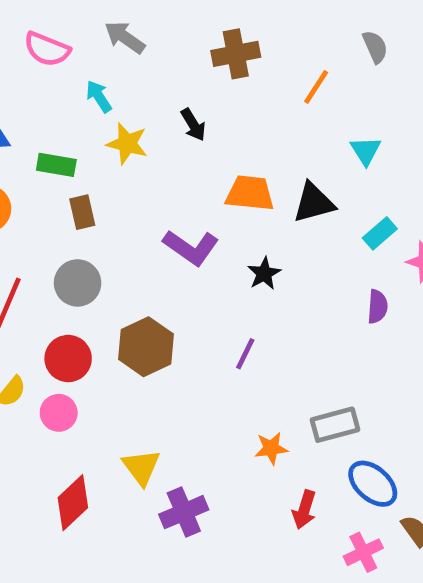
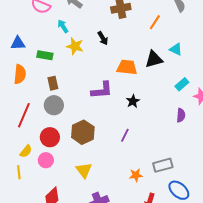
cyan triangle: (366, 151) -> (176, 49), turned -32
black triangle: (314, 203) -> (154, 59), moved
brown rectangle: (82, 212) -> (53, 83), moved
purple L-shape: (191, 248) -> (102, 90), turned -40
yellow triangle: (141, 467) -> (84, 170), moved

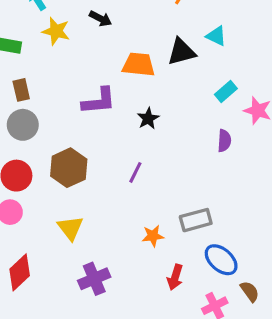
black arrow: (103, 38) -> (101, 19), turned -32

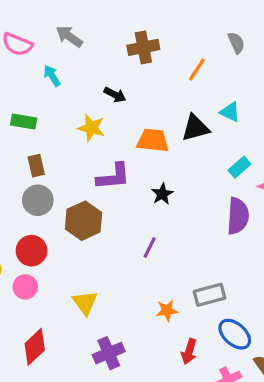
yellow star: (56, 31) -> (91, 128), moved
purple semicircle: (224, 141) -> (238, 216), size x1.6
brown hexagon: (69, 168) -> (83, 221), moved

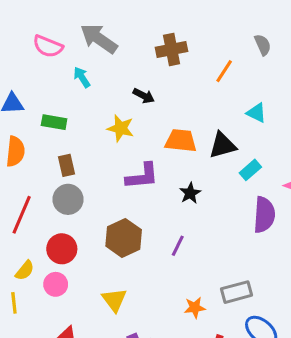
gray arrow: (69, 36) -> (99, 39), size x1.4
black triangle: (195, 128) -> (223, 145), moved
cyan rectangle: (239, 167) -> (250, 170), moved
brown hexagon: (83, 221) -> (124, 238), moved

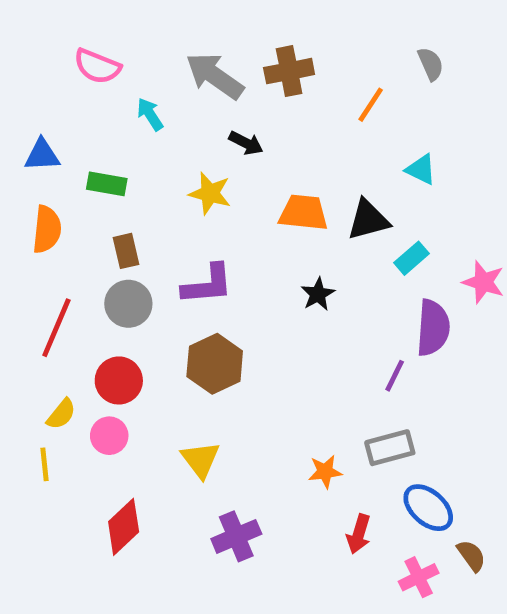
gray arrow: (99, 39) -> (215, 76), moved
purple L-shape: (142, 176) -> (208, 285), moved
purple line: (178, 246) -> (395, 376), moved

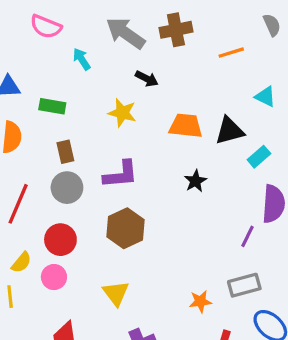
orange line: (371, 105) -> (231, 53), turned 40

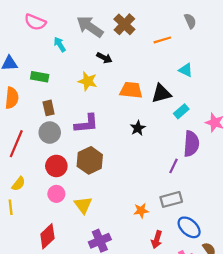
brown cross: (176, 30) -> (124, 24), turned -35
red circle: (60, 240) -> (56, 166), moved
pink circle: (54, 277) -> (56, 194), moved

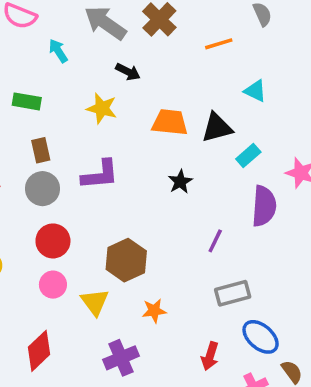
brown hexagon: (90, 160) -> (126, 260), moved
purple line: (173, 166) -> (215, 241), moved
orange star: (141, 211) -> (154, 311), moved

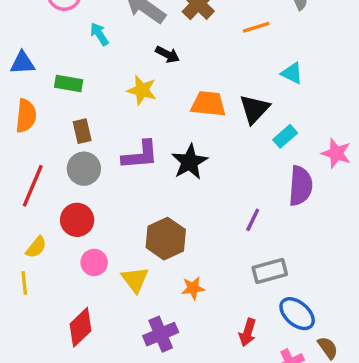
black triangle: (217, 128) -> (254, 109), turned -32
black star: (180, 182) -> (190, 162), moved, size x1.5
red circle: (53, 241) -> (77, 220), moved

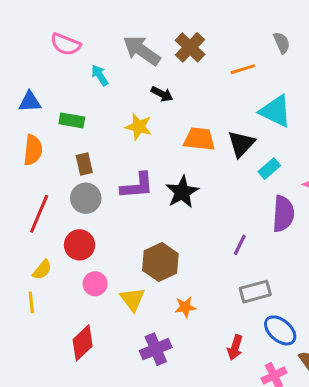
cyan triangle: (292, 73) -> (275, 111), size x1.6

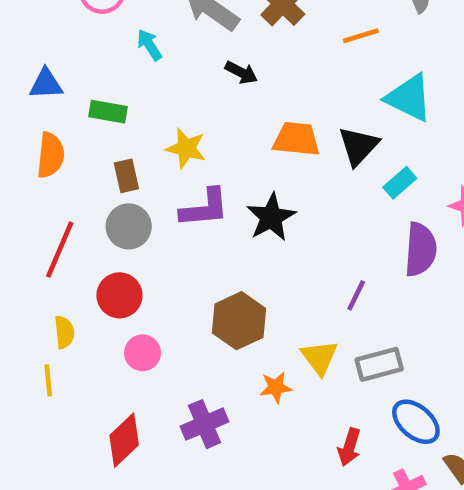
yellow star: (139, 127) -> (186, 148), moved
yellow semicircle: (42, 270) -> (64, 332), turned -45
yellow triangle: (132, 299) -> (319, 357), moved
purple cross: (156, 349) -> (205, 424), moved

